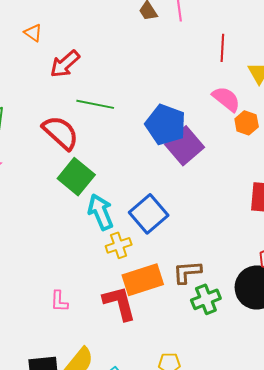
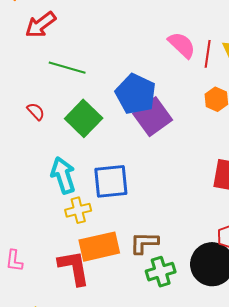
red line: (222, 48) -> (208, 54), moved
pink semicircle: (226, 99) -> (182, 45), moved
red semicircle: (60, 133) -> (36, 111), moved, size x0.5
green square: (76, 177) -> (84, 118), moved
blue square: (149, 214) -> (111, 181), turned 30

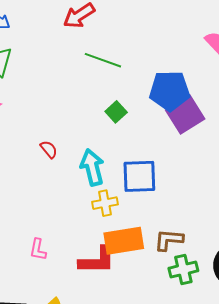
blue pentagon: (136, 94) -> (170, 91), turned -30
red semicircle: (36, 111) -> (49, 149), moved
green square: (84, 118) -> (116, 112), size x0.6
red L-shape: (74, 268) -> (97, 260), turned 96

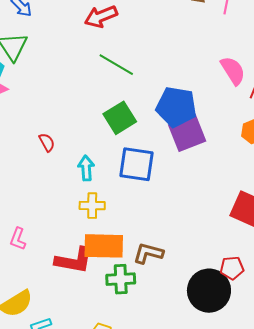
green square: (116, 112) -> (120, 118), size x1.5
cyan arrow: (92, 167) -> (86, 168), size x0.7
blue square: (139, 176) -> (136, 164), moved
green cross: (183, 270) -> (121, 279), moved

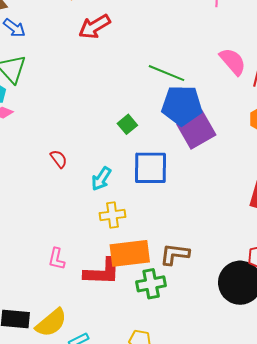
green line: (116, 65) -> (166, 73), moved
green square: (120, 118) -> (127, 124), size x0.6
cyan arrow: (86, 168) -> (101, 179), turned -135
pink L-shape: (18, 239) -> (57, 259), moved

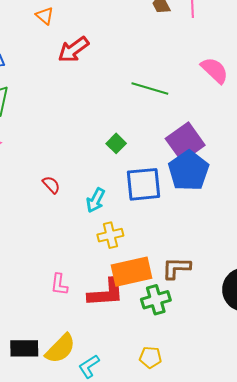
blue pentagon: (182, 105) -> (189, 171), moved, turned -30

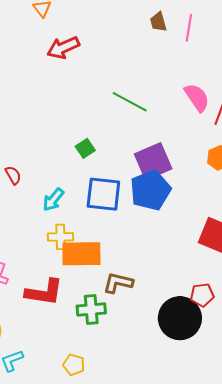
orange rectangle: (131, 272) -> (81, 254), moved

